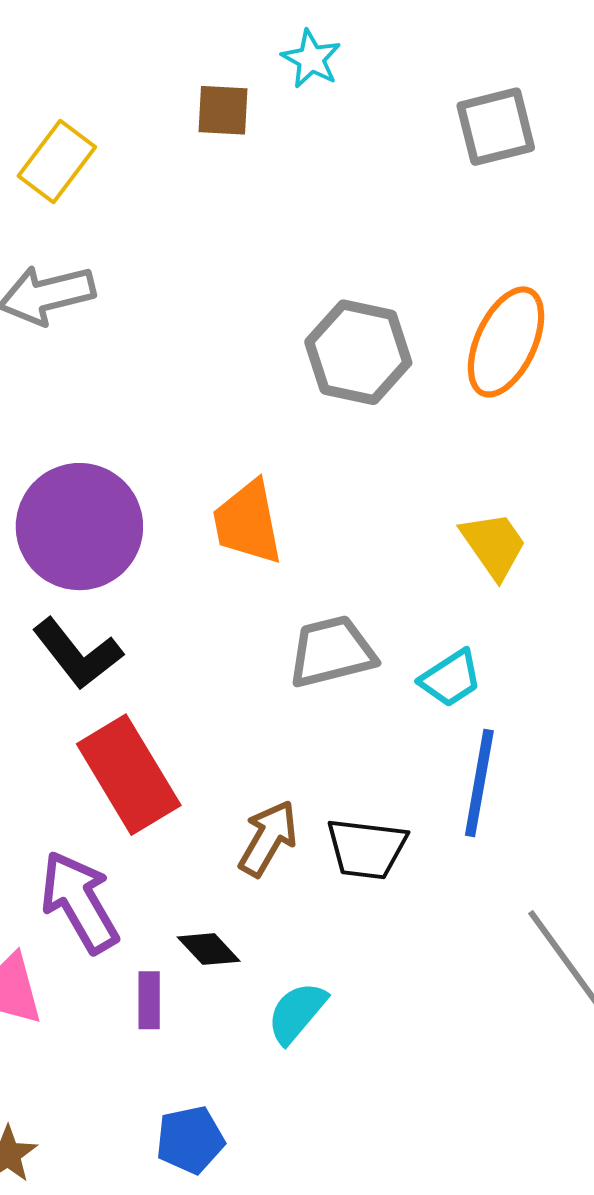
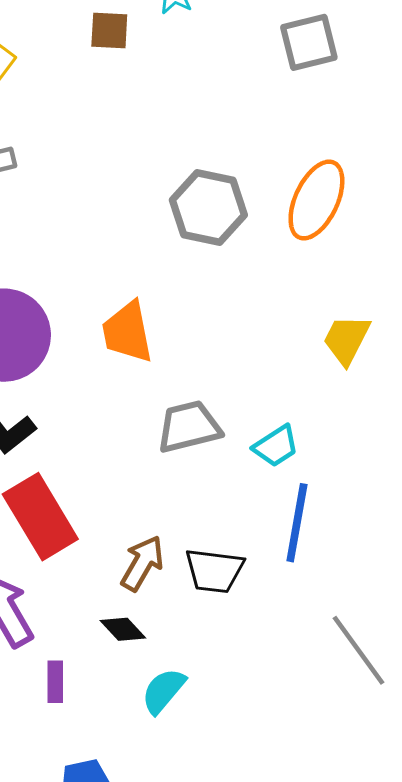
yellow trapezoid: (494, 545) -> (346, 340), moved, turned -118
black diamond: (209, 949) -> (123, 629), moved

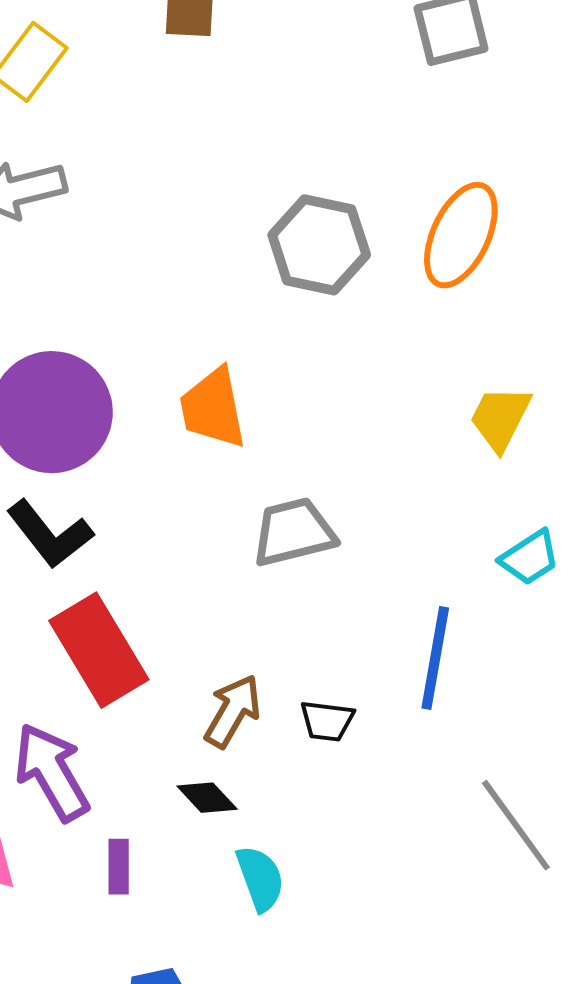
cyan trapezoid: (276, 446) -> (530, 558), moved
black trapezoid: (214, 571) -> (327, 721), size x0.7
cyan semicircle: (163, 691) -> (260, 878), turned 120

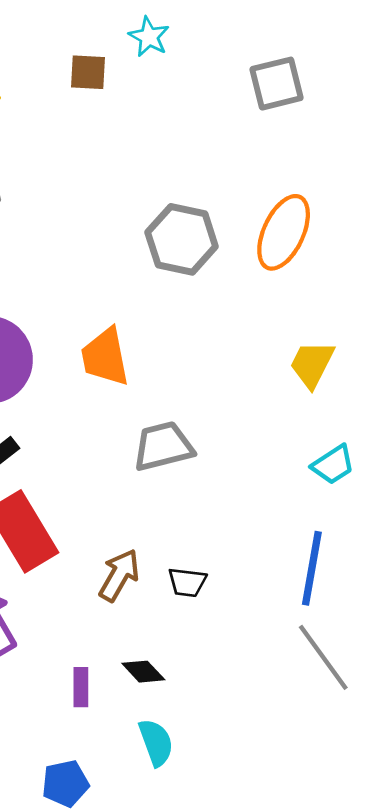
blue line: (435, 658) -> (312, 568), moved
black diamond: (207, 798) -> (143, 672), moved
purple rectangle: (119, 867) -> (81, 687), moved
cyan semicircle: (260, 878) -> (156, 742), moved

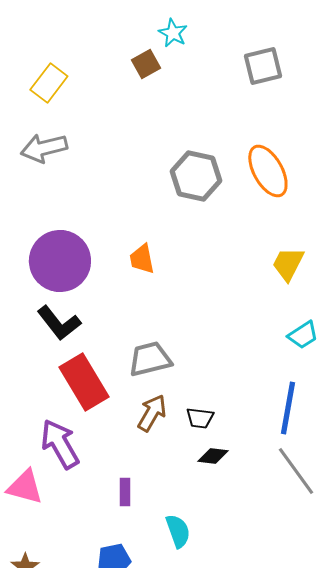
brown square: (88, 72) -> (146, 64), moved, turned -32
orange ellipse: (284, 232) -> (268, 171), turned -54
orange trapezoid: (105, 357) -> (142, 259), size x0.7
gray trapezoid: (163, 446) -> (150, 359), moved
black diamond: (143, 672) -> (213, 456), moved, turned -40

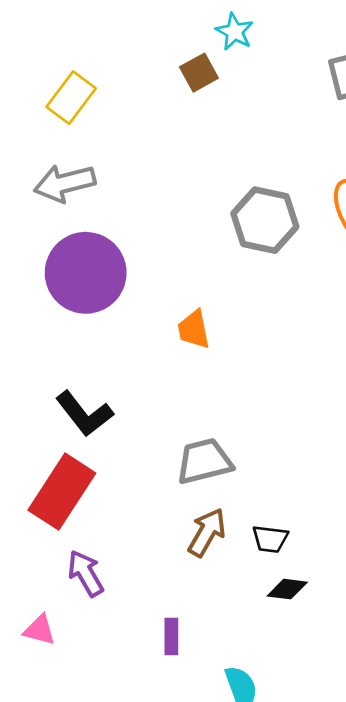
purple circle: (60, 261) -> (86, 273), moved
red rectangle: (84, 382) -> (62, 492), moved, turned 64
purple arrow: (60, 444) -> (86, 573), size x0.7
pink triangle: (25, 487) -> (40, 630), size x0.7

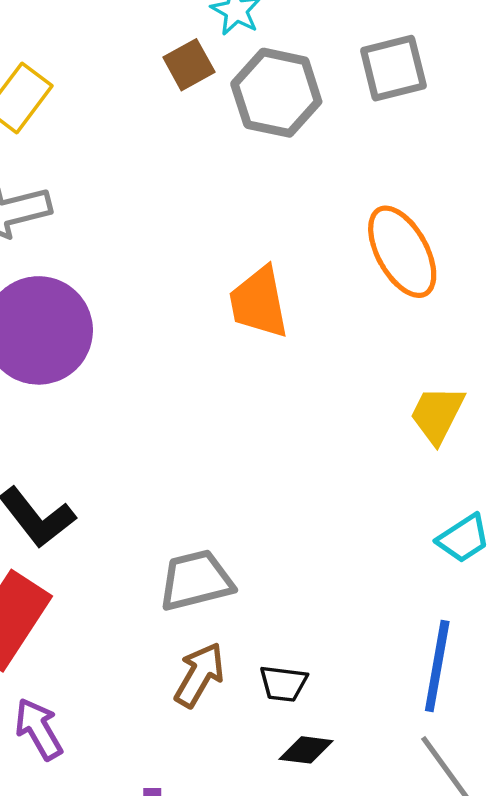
gray hexagon: (265, 220) -> (276, 93), moved
orange trapezoid: (194, 329) -> (259, 302), moved, size x1.4

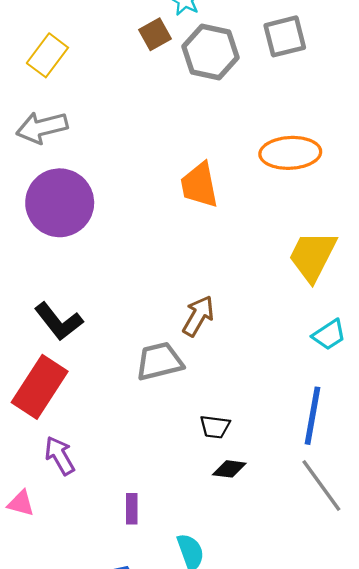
orange ellipse: (402, 252) -> (290, 153), turned -64
yellow trapezoid: (437, 414) -> (312, 256), size x1.4
brown arrow: (199, 675) -> (198, 316), moved

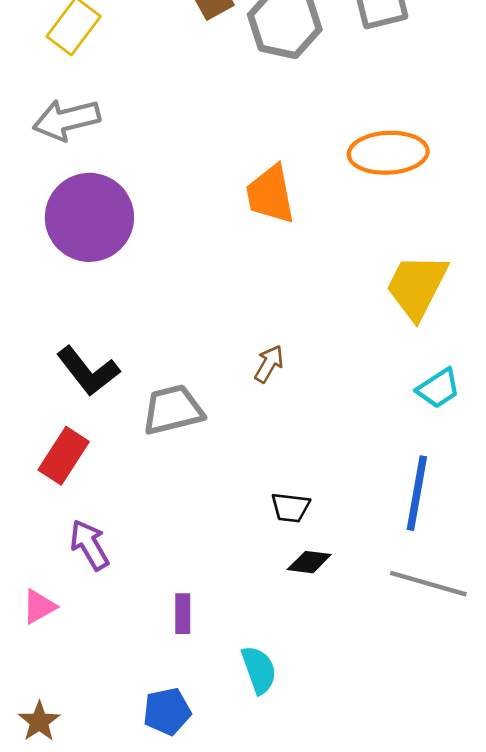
brown arrow: (198, 316) -> (269, 364), size x0.7
gray trapezoid: (159, 361) -> (173, 410), moved
red rectangle: (40, 387) -> (64, 456), size x0.7
gray line: (321, 486) -> (428, 584), turned -38
pink triangle: (21, 503) -> (39, 607), turned -44

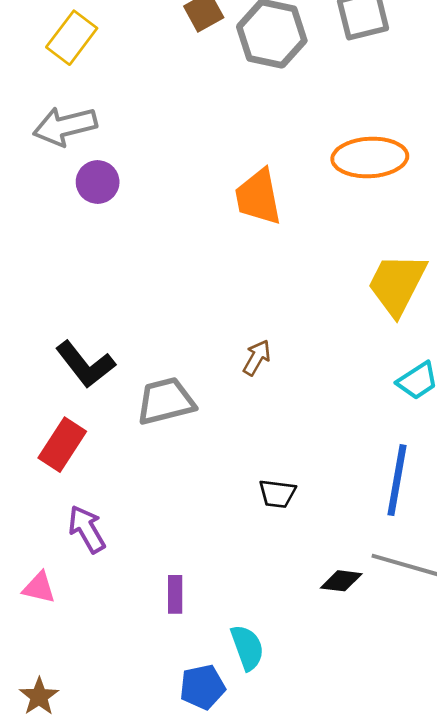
purple circle: (89, 217) -> (98, 182), moved, size x0.5
black diamond: (309, 562) -> (341, 581), moved
pink triangle: (39, 607) -> (39, 588), turned 42
blue pentagon: (167, 711) -> (202, 687), moved

